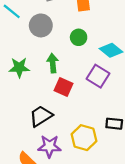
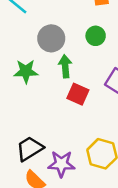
gray circle: (41, 25) -> (51, 38), moved
black trapezoid: (41, 116) -> (30, 149), moved

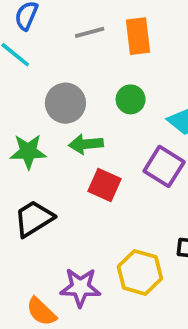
green arrow: (65, 66) -> (86, 144), turned -90
black trapezoid: (30, 149) -> (34, 219), moved

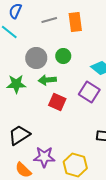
green circle: (131, 99) -> (63, 56), moved
black trapezoid: (34, 219) -> (19, 135), moved
yellow hexagon: (140, 272) -> (75, 165), moved

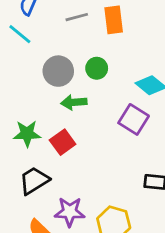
green star: (16, 84) -> (27, 134), moved
red square: (57, 102) -> (63, 142), moved, turned 30

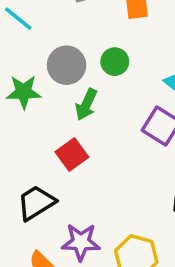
green arrow: (74, 102) -> (86, 104), turned -60
green star: (27, 134) -> (24, 92), moved

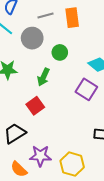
gray circle: (67, 65) -> (32, 38), moved

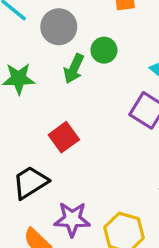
green arrow: (43, 77) -> (74, 69), moved

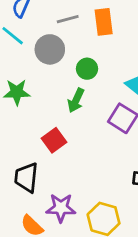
green arrow: (74, 69) -> (76, 100), moved
black trapezoid: (30, 182) -> (26, 178), turned -52

